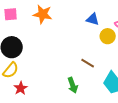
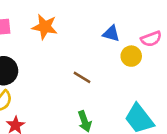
brown line: (88, 63) -> (82, 77), moved

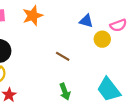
orange star: (45, 27) -> (33, 16), turned -30

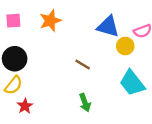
blue triangle: (86, 21) -> (108, 26), size x1.5
cyan trapezoid: (109, 89) -> (132, 83), moved

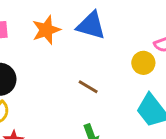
blue triangle: (108, 26) -> (91, 25), moved

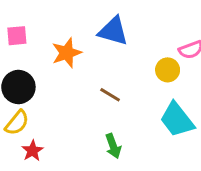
orange star: (46, 30) -> (67, 53), moved

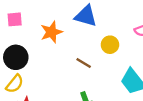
yellow circle: (168, 70) -> (110, 45), moved

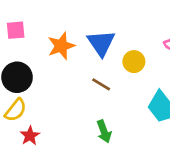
blue triangle: (86, 16) -> (101, 43), moved, turned 40

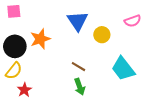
orange star: (61, 46) -> (40, 39), moved
brown line: (101, 84) -> (79, 67), moved

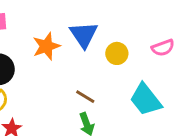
pink semicircle: (133, 21) -> (163, 48), moved
orange star: (40, 39) -> (46, 46), moved

